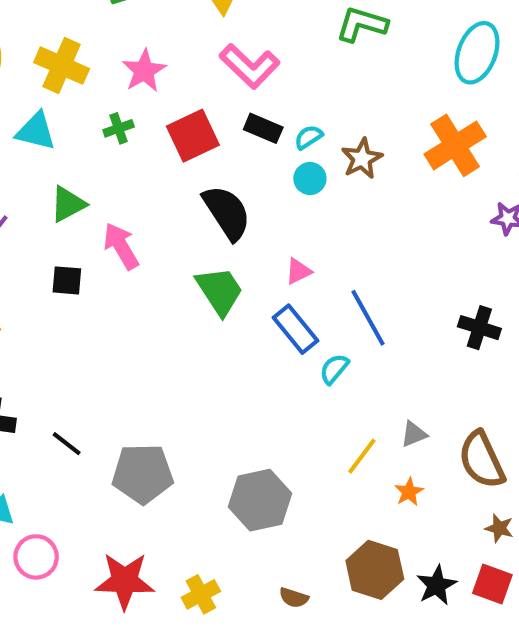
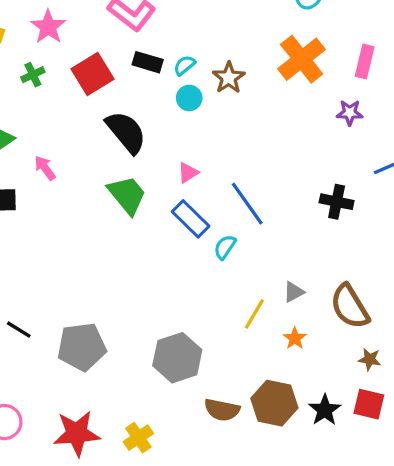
pink arrow: (121, 246) -> (45, 168), size x0.7
brown semicircle: (294, 598) -> (222, 410), moved, size x1.5

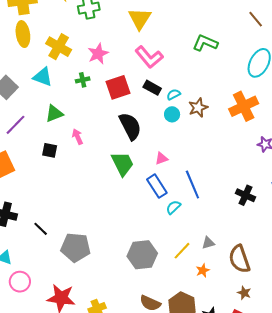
gray hexagon: (177, 358) -> (142, 255), moved

